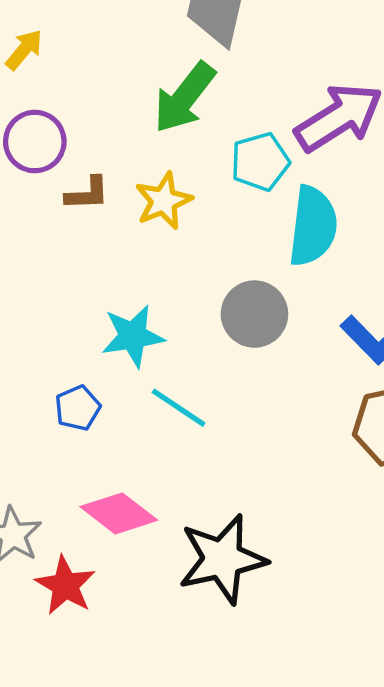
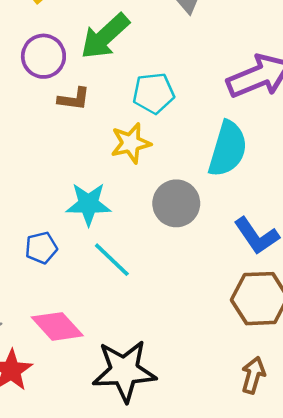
green arrow: (184, 98) -> (105, 36), moved
cyan pentagon: (260, 162) -> (154, 93), moved
yellow star: (164, 201) -> (131, 143), moved

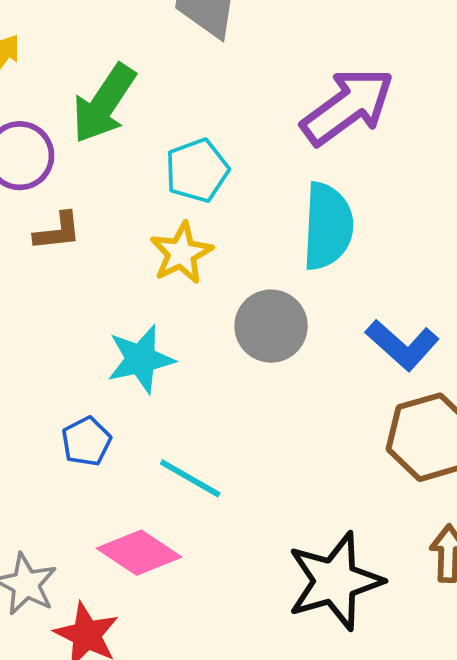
brown L-shape: (74, 99) -> (58, 231), moved
cyan line: (112, 260) -> (190, 478), moved
black star: (124, 371) -> (335, 581), moved

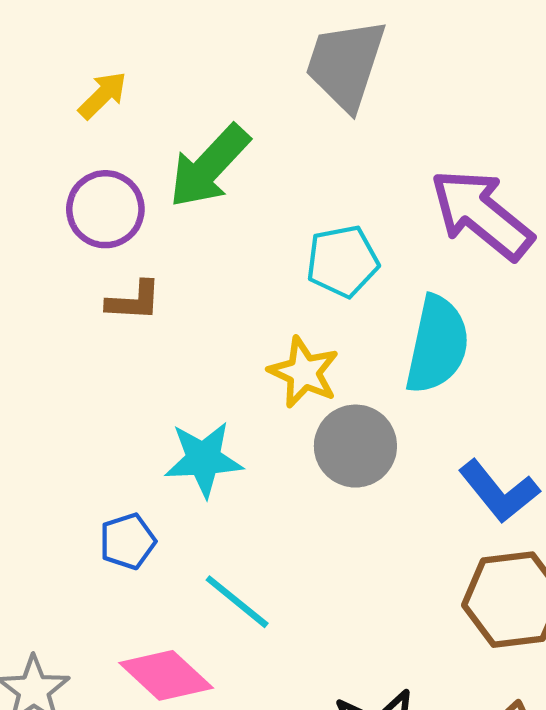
purple arrow: (348, 106) -> (482, 214), turned -114
cyan pentagon: (197, 170) -> (342, 261), moved
yellow star: (181, 253) -> (304, 372), moved, turned -30

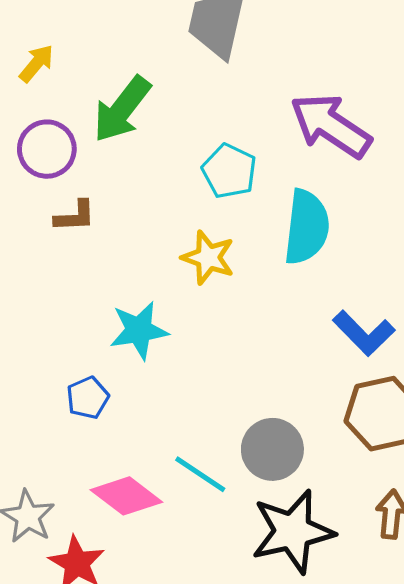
cyan pentagon: (342, 261) -> (229, 171), turned -30
gray circle: (355, 446) -> (272, 449), moved
cyan line: (237, 602) -> (200, 474), moved

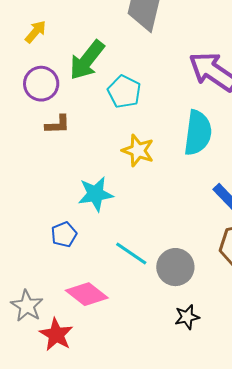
cyan pentagon: (229, 171) -> (124, 92), moved
cyan line: (200, 474) -> (131, 254), moved
black star: (293, 532) -> (187, 317), size x0.5

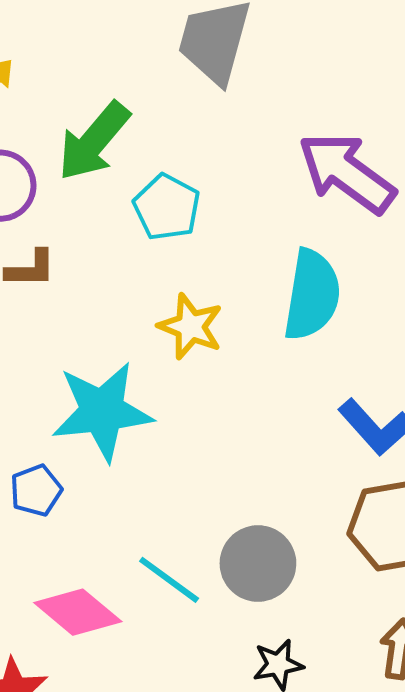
cyan star: (96, 194) -> (102, 411), size x1.4
cyan line: (131, 254) -> (169, 580), moved

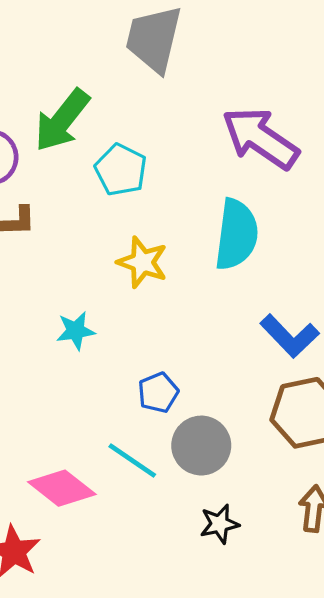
cyan star: (102, 411) -> (76, 331), size x0.5
blue pentagon: (36, 490) -> (158, 393), moved

